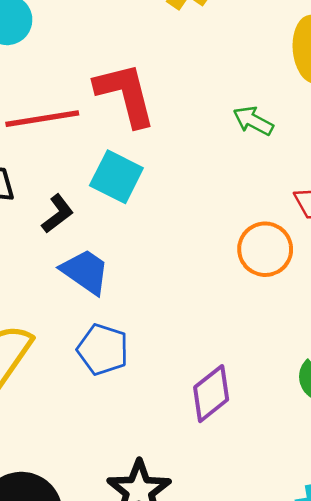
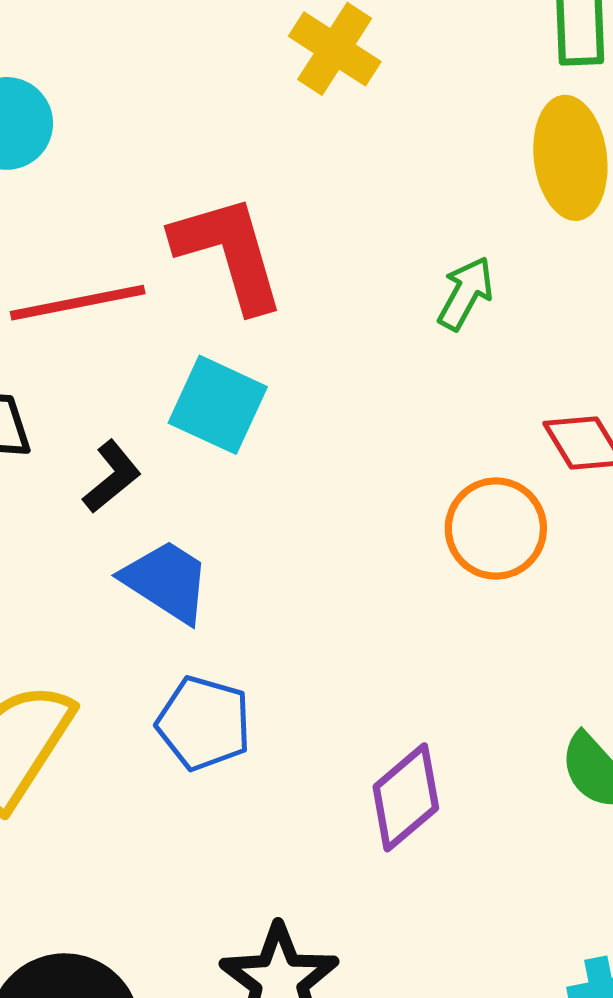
green arrow: (253, 121) -> (466, 293), turned 93

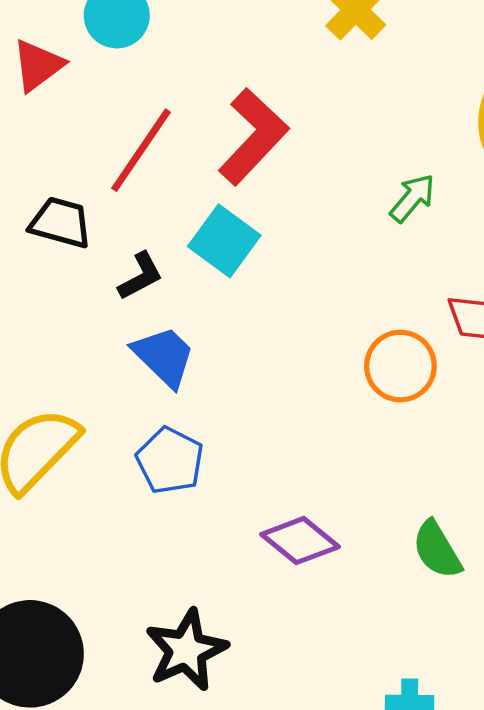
red L-shape: (229, 253) -> (253, 137), turned 48
red line: (78, 303) -> (141, 150), turned -56
purple diamond: (406, 797) -> (300, 541), turned 68

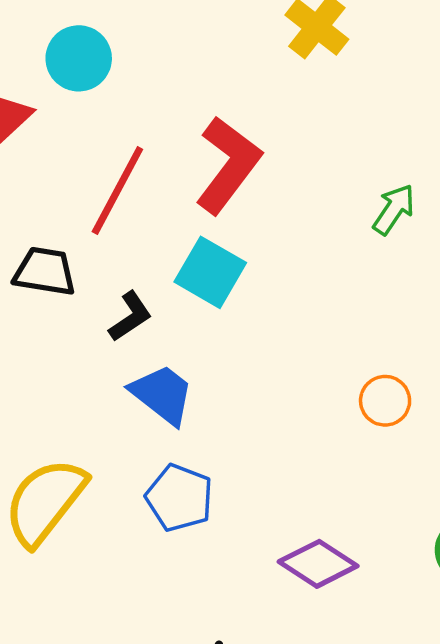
orange circle: (400, 366) -> (385, 401), moved, size x0.7

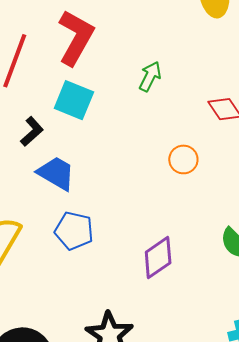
green arrow: (394, 209) -> (150, 76), moved
purple diamond: (318, 564) -> (158, 258), turned -60

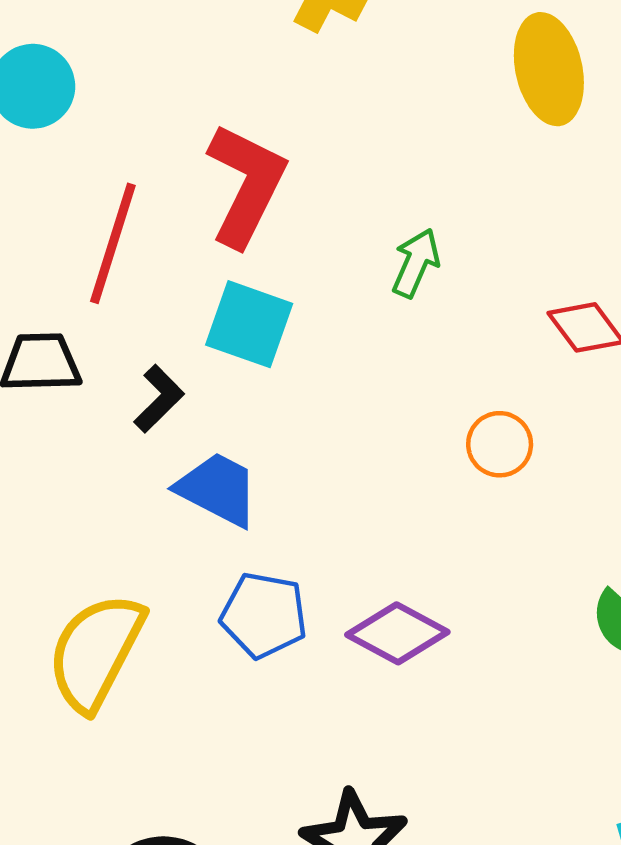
purple diamond: (158, 258) -> (397, 633), moved, turned 66

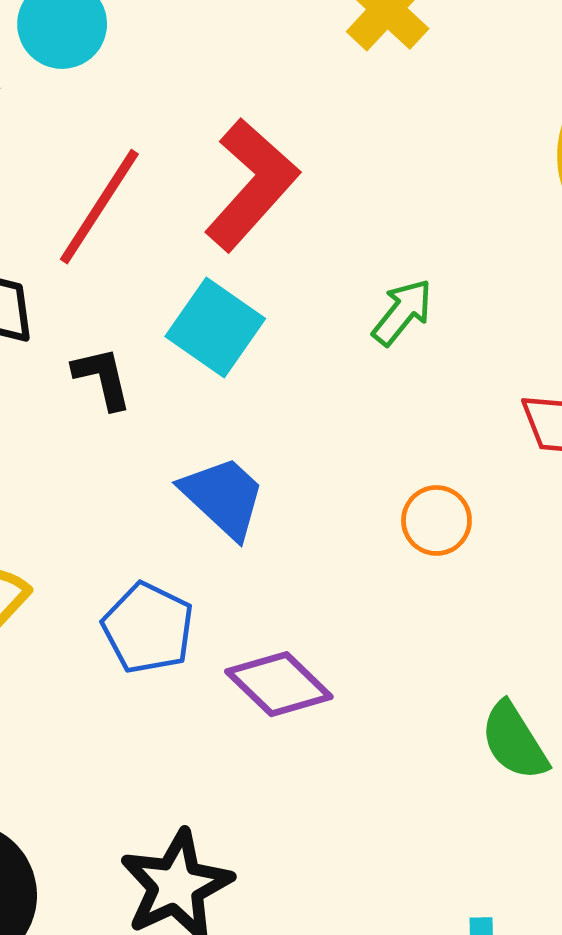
black L-shape: (159, 399) -> (102, 378), turned -74
blue trapezoid: (218, 489) -> (223, 497), moved

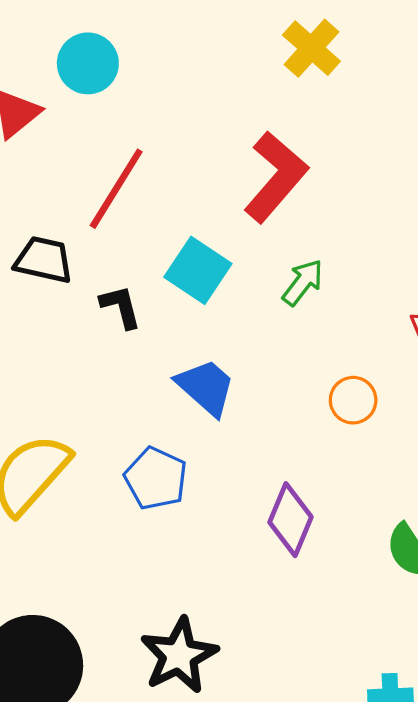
red L-shape: (252, 185) -> (276, 177), moved
green arrow: (402, 312) -> (303, 282), moved
purple diamond: (279, 684) -> (291, 520), moved, turned 70

